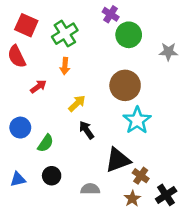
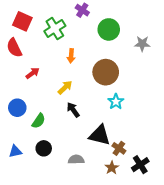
purple cross: (111, 14) -> (82, 10), moved
orange arrow: (65, 66) -> (71, 56), moved
cyan star: (137, 120) -> (116, 102), size x0.7
black triangle: (118, 160) -> (100, 135), turned 35

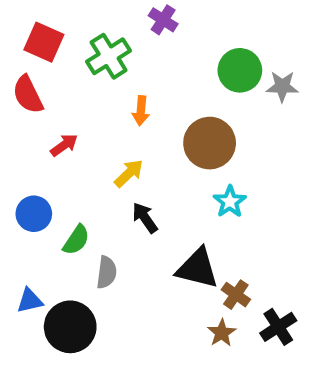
green circle: (109, 29) -> (240, 70), moved
black circle: (44, 148) -> (70, 327), moved, size x1.6
gray semicircle: (76, 160) -> (107, 272), moved, turned 98

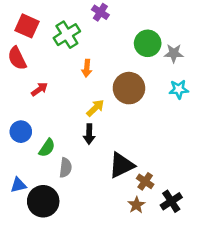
yellow arrow: (129, 173) -> (95, 108), moved
cyan star: (230, 202) -> (179, 89), moved, turned 30
black arrow: (145, 218) -> (89, 134), turned -144
black triangle: (197, 268) -> (122, 165), turned -40

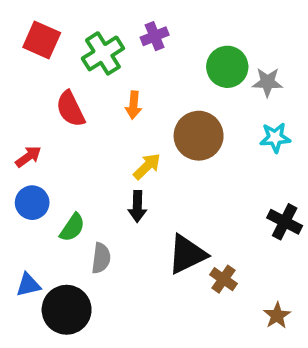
purple cross: (100, 12) -> (155, 36), moved, turned 35
red semicircle: (17, 58) -> (70, 109), moved
red arrow: (39, 89) -> (28, 157), moved
black cross: (171, 201) -> (285, 222), moved, turned -30
brown star: (136, 205) -> (277, 316), moved

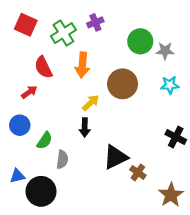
orange arrow: (134, 105) -> (82, 65), size x1.5
red arrow: (28, 157) -> (29, 92), moved
brown star: (277, 316) -> (171, 195), size x1.5

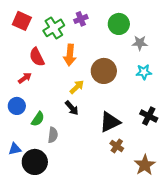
green circle: (140, 41) -> (119, 24), moved
black arrow: (85, 128) -> (72, 108), turned -42
black triangle: (115, 157) -> (110, 122), moved

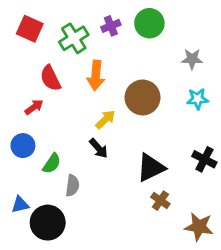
green circle: (119, 24) -> (149, 23), moved
brown star: (145, 165) -> (199, 227), turned -30

